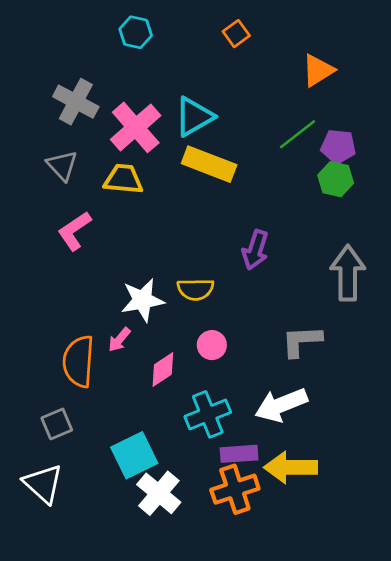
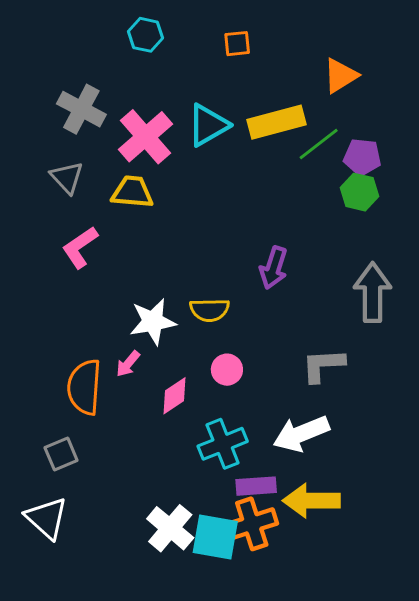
orange square: (236, 34) -> (237, 44), moved, turned 30
yellow rectangle: (209, 164) -> (276, 122), moved, turned -36
cyan square: (134, 455) -> (215, 537), moved, turned 36

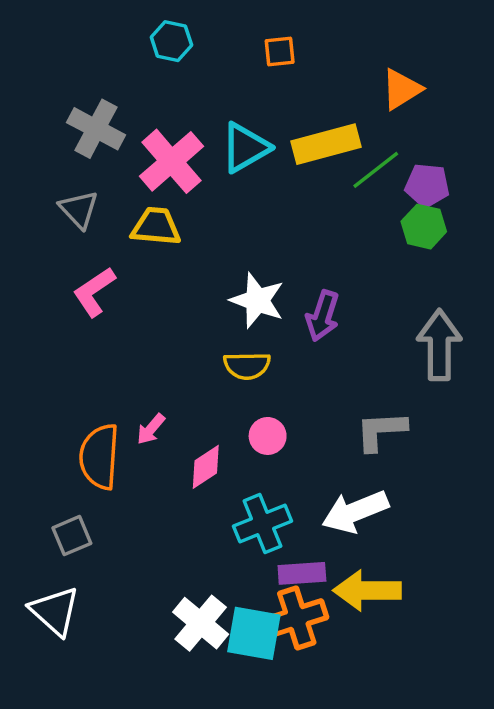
white star: (153, 322) -> (257, 300), moved, turned 30

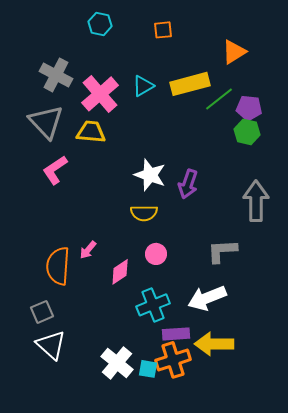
cyan triangle: (245, 148) -> (143, 86), size x0.7
gray triangle: (79, 209) -> (46, 122), size x1.5
white triangle: (55, 611) -> (51, 345), moved
cyan square: (254, 633) -> (148, 369), size x0.6

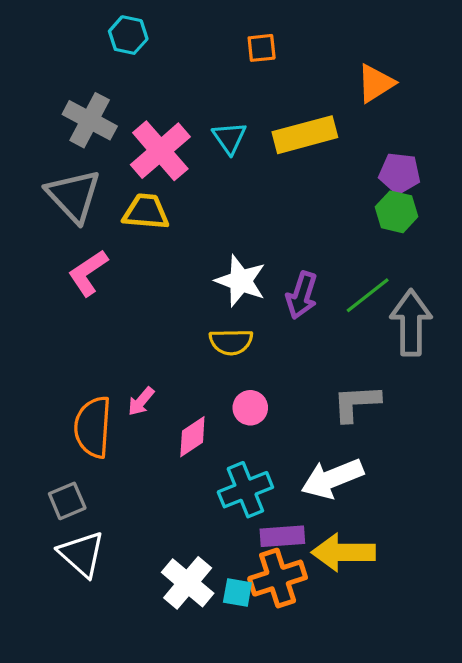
cyan hexagon: (100, 24) -> (128, 35), moved
cyan triangle: (143, 86) -> (229, 138), turned -35
green line: (219, 99) -> (368, 295), moved

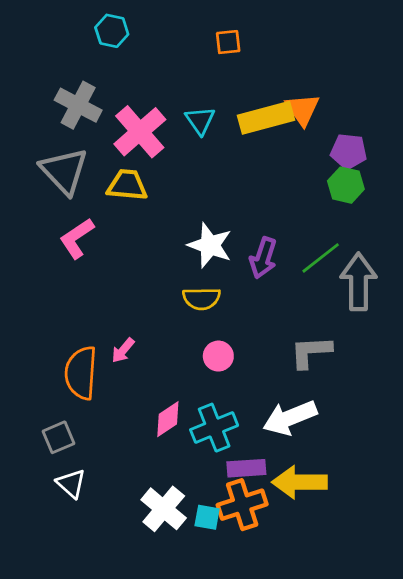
orange triangle: (376, 83) -> (302, 109), moved, turned -33
pink diamond: (192, 437) -> (168, 419), moved
white triangle: (82, 554) -> (71, 484), size x0.7

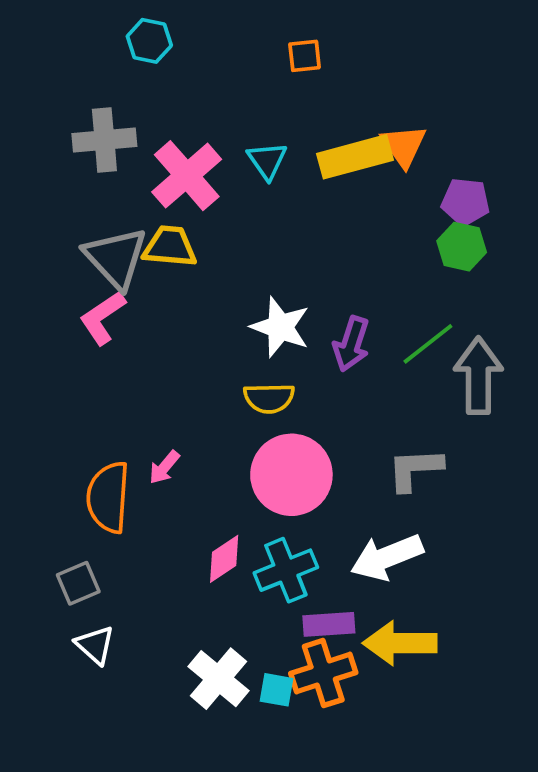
gray cross: (78, 105) -> (104, 140), turned -33
gray triangle: (64, 171) -> (116, 258), moved
pink circle: (218, 356) -> (291, 475), size x2.0

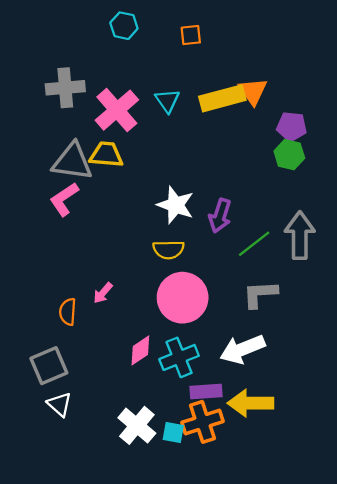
cyan hexagon: (149, 41) -> (124, 26), moved
gray triangle: (116, 258) -> (72, 162), turned -39
green line: (428, 344) -> (254, 244), moved
orange semicircle: (108, 497) -> (68, 312), size x0.6
gray square: (78, 583) -> (49, 366), size x1.4

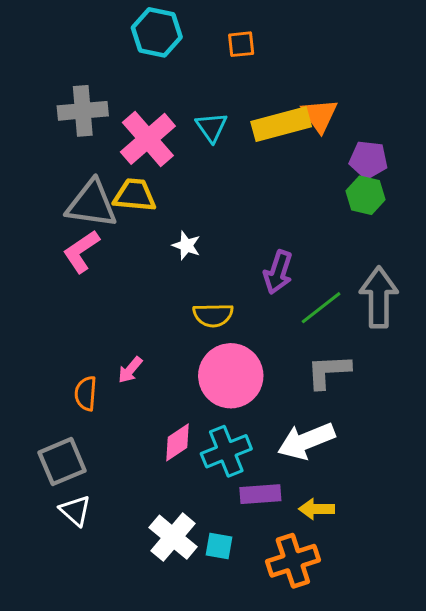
cyan hexagon: (124, 26) -> (157, 32), size x1.4
white star: (176, 205) -> (186, 246), moved, size x0.6
yellow arrow: (251, 403) -> (317, 509), size x0.6
orange cross: (202, 422) -> (293, 561), moved

